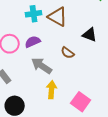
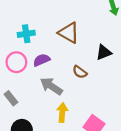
cyan cross: (34, 14) -> (26, 34), moved
black triangle: (90, 35) -> (104, 52), turned -42

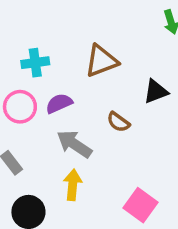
brown triangle: (69, 33) -> (101, 61), turned -50
yellow arrow: (62, 112) -> (73, 185), moved

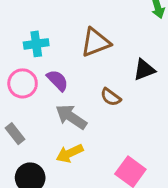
purple semicircle: (59, 103) -> (57, 80), turned 70
yellow arrow: (73, 185) -> (70, 153), turned -120

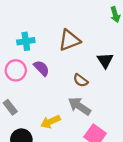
black triangle: (144, 70) -> (105, 60), turned -42
gray arrow: (71, 117) -> (79, 106), moved

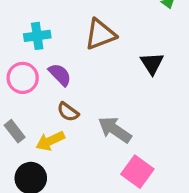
brown semicircle: (81, 80) -> (68, 112), moved
yellow arrow: (50, 122) -> (50, 141), moved

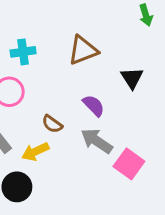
purple semicircle: (60, 75) -> (94, 106), moved
pink square: (137, 172) -> (129, 164), moved

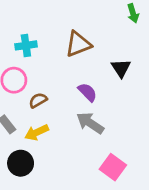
brown semicircle: (52, 124) -> (38, 100), moved, turned 114
pink square: (129, 164) -> (113, 167), moved

